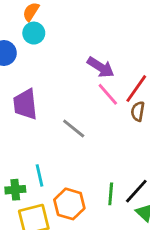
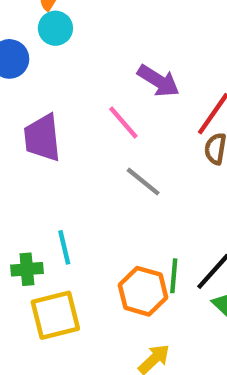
pink line: (108, 94) -> (123, 122), moved
gray line: (74, 128) -> (143, 182), moved
orange hexagon: (69, 204) -> (143, 291), moved

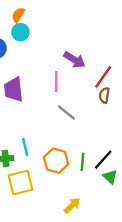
pink line: (123, 122) -> (56, 82), turned 42
orange hexagon: (143, 291) -> (56, 161), moved

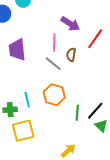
brown semicircle: (104, 95) -> (71, 55), moved
gray line: (66, 113) -> (53, 64), moved
orange hexagon: (56, 161) -> (54, 95), moved

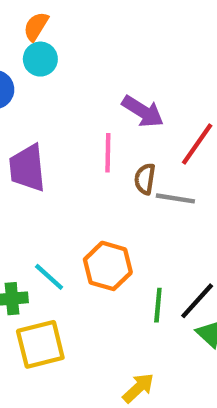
gray line: (53, 64) -> (175, 198), moved, turned -30
cyan line: (27, 100) -> (49, 277), turned -35

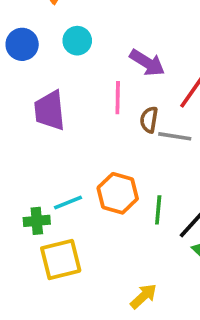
cyan circle: (40, 59) -> (77, 41), moved
cyan line: (49, 277) -> (68, 202), turned -64
green line: (158, 305) -> (158, 210), moved

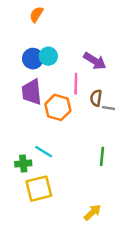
cyan circle: (77, 41) -> (48, 56), moved
blue circle: (22, 44) -> (33, 59), moved
orange hexagon: (118, 193) -> (58, 107), moved
cyan line: (68, 202) -> (44, 152), turned 54

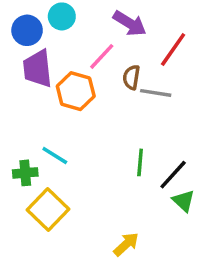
blue circle: (33, 59) -> (27, 30), moved
pink line: (76, 84) -> (102, 56), turned 42
yellow square: (39, 189) -> (48, 209), turned -32

